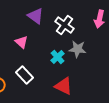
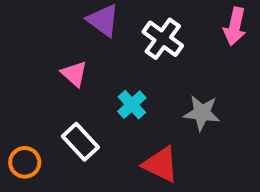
gray star: (78, 49) -> (202, 113), moved
cyan cross: (58, 57) -> (132, 105), moved

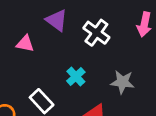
pink triangle: (74, 74) -> (25, 44), moved, turned -30

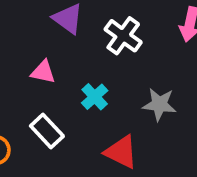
pink triangle: (25, 44) -> (43, 72), moved

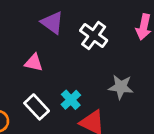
cyan cross: (95, 97) -> (71, 100), moved

